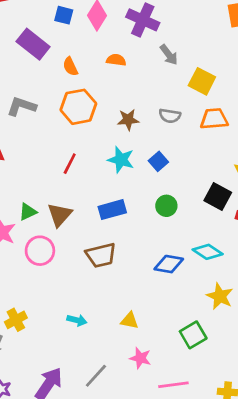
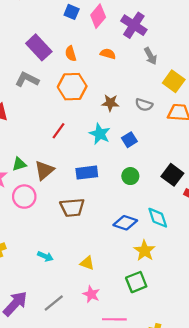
purple rectangle: (33, 44) -> (39, 47), moved
cyan diamond: (208, 252) -> (158, 218), turned 30
yellow star: (220, 296) -> (145, 251), moved

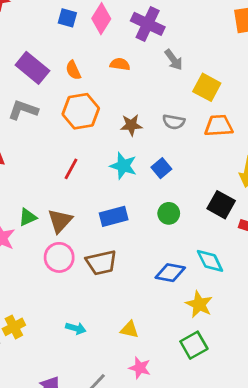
pink circle: (24, 197) -> (59, 257), moved

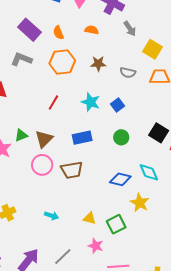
brown star: (131, 125) -> (98, 64), moved
green square: (194, 345) -> (116, 224), moved

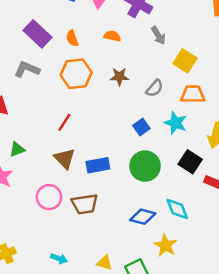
gray semicircle: (128, 73) -> (155, 88), turned -63
cyan star: (91, 102) -> (176, 123), moved
green triangle: (21, 135) -> (17, 149), moved
green circle: (121, 137) -> (145, 166), size x1.6
brown triangle: (44, 139) -> (65, 159), moved, turned -30

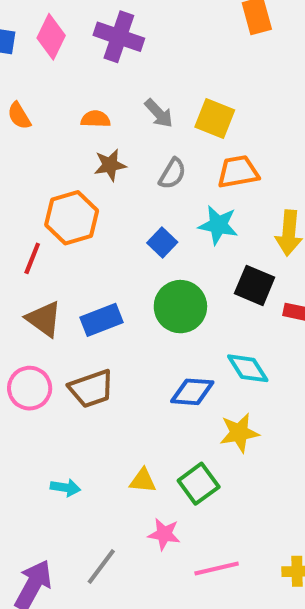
gray arrow: (158, 35) -> (159, 113), moved
orange semicircle: (112, 36) -> (96, 119), moved
orange hexagon: (76, 74) -> (72, 218), moved
yellow star: (165, 245) -> (239, 433), turned -30

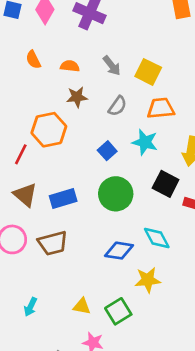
orange semicircle: (19, 116) -> (33, 60), moved
cyan arrow: (65, 488) -> (30, 307), turned 102

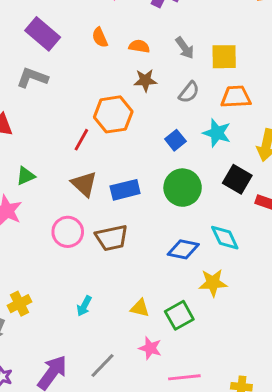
yellow square: (148, 72) -> (224, 57), turned -30

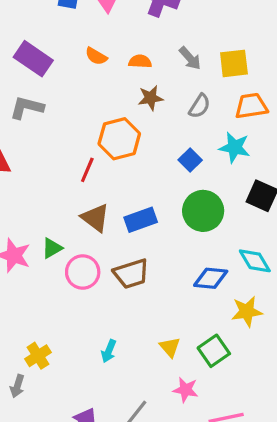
orange semicircle: (100, 37) -> (96, 56), turned -30
green triangle: (26, 176) -> (52, 248), moved
yellow triangle: (140, 308) -> (170, 347), turned 42

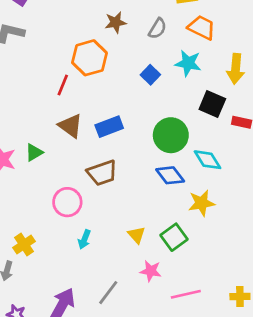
orange trapezoid: (251, 106) -> (202, 27), turned 36
green circle: (203, 211) -> (171, 135), moved
pink circle: (83, 272) -> (67, 202), moved
blue diamond: (211, 278) -> (170, 175), turned 48

